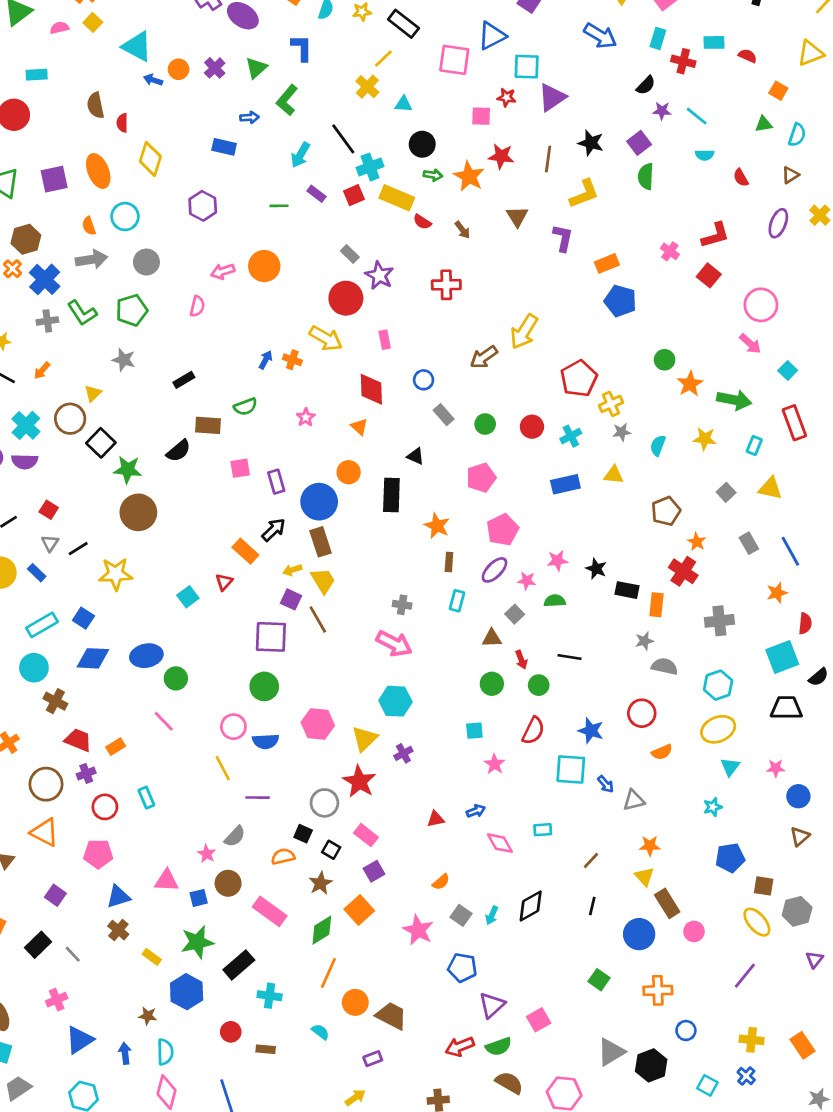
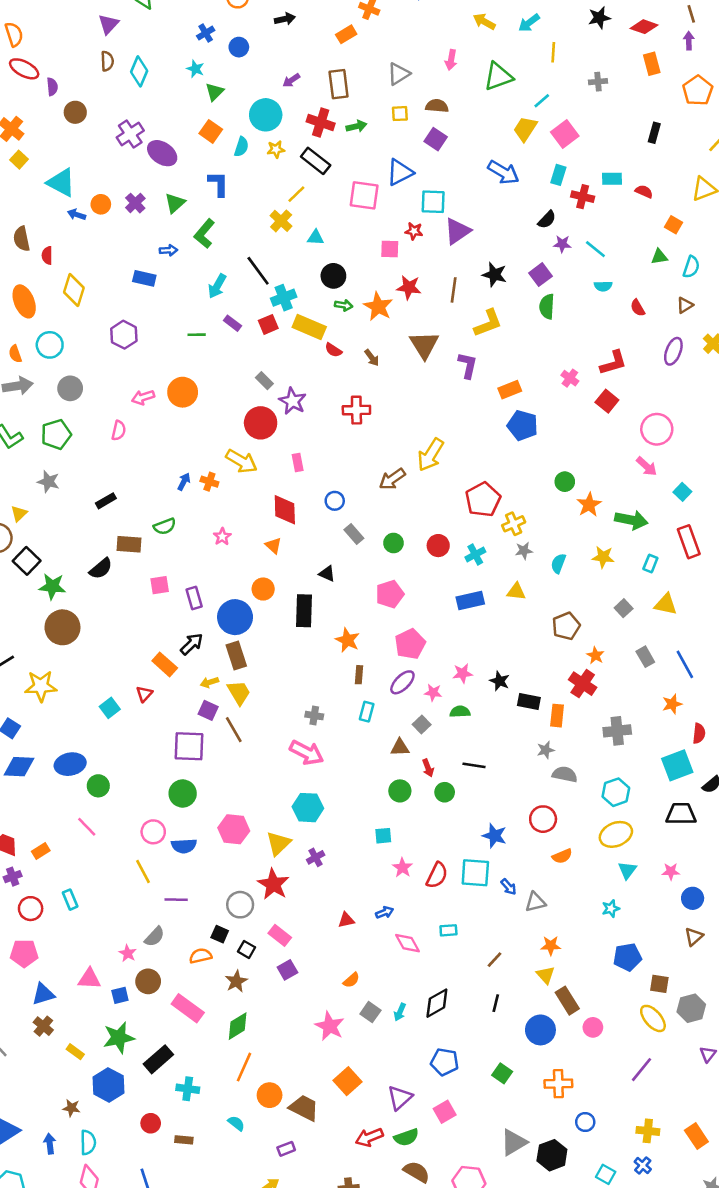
brown triangle: (517, 217) -> (424, 345), size x1.4
red semicircle: (533, 731) -> (437, 875), moved
orange square: (359, 910) -> (347, 1081), moved
blue pentagon: (462, 968) -> (445, 1062), moved

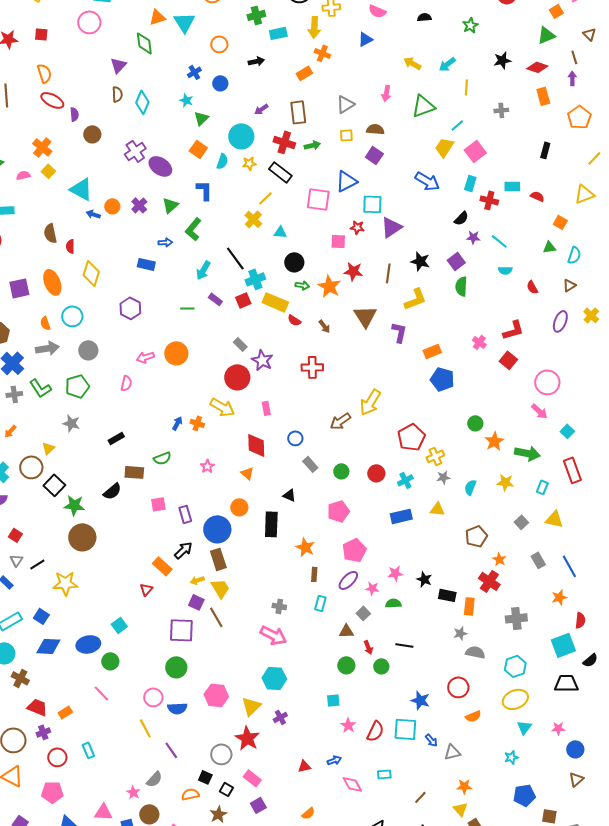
cyan square: (110, 708) -> (119, 625), moved
purple line: (176, 900) -> (171, 750), turned 54

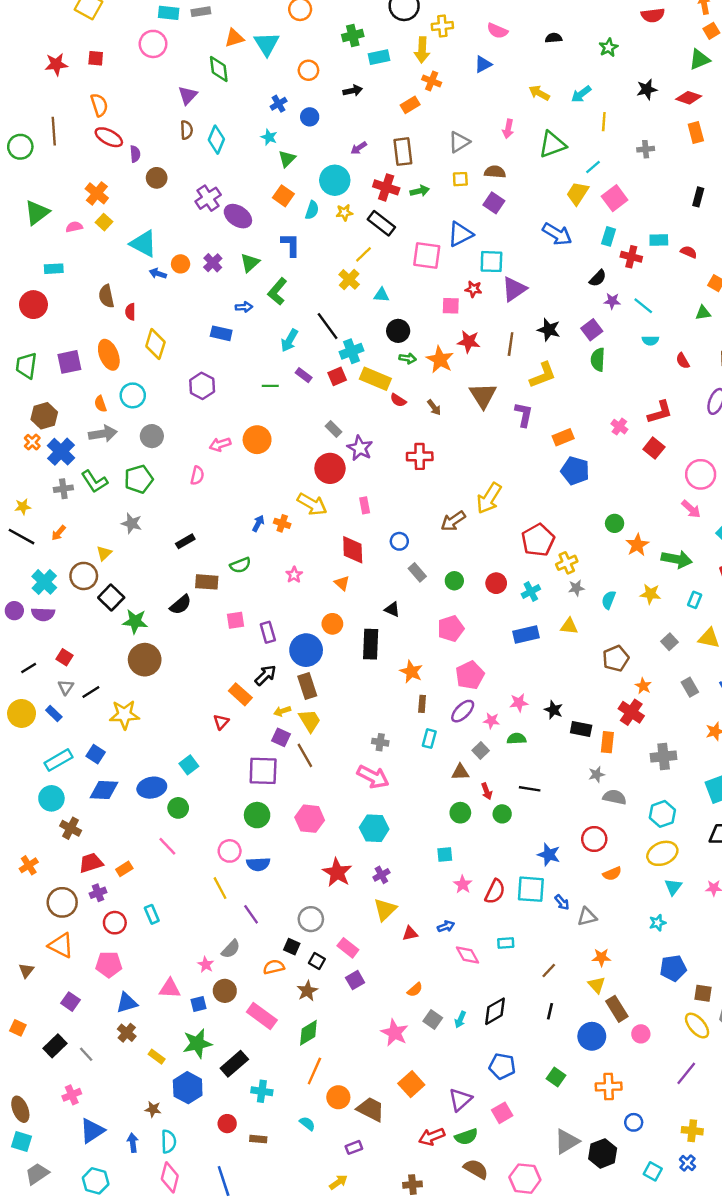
pink hexagon: (216, 695) -> (310, 819), moved
yellow triangle: (251, 706) -> (385, 910), moved
red trapezoid: (37, 707) -> (91, 863), turned -40
red star: (247, 738) -> (337, 872), moved

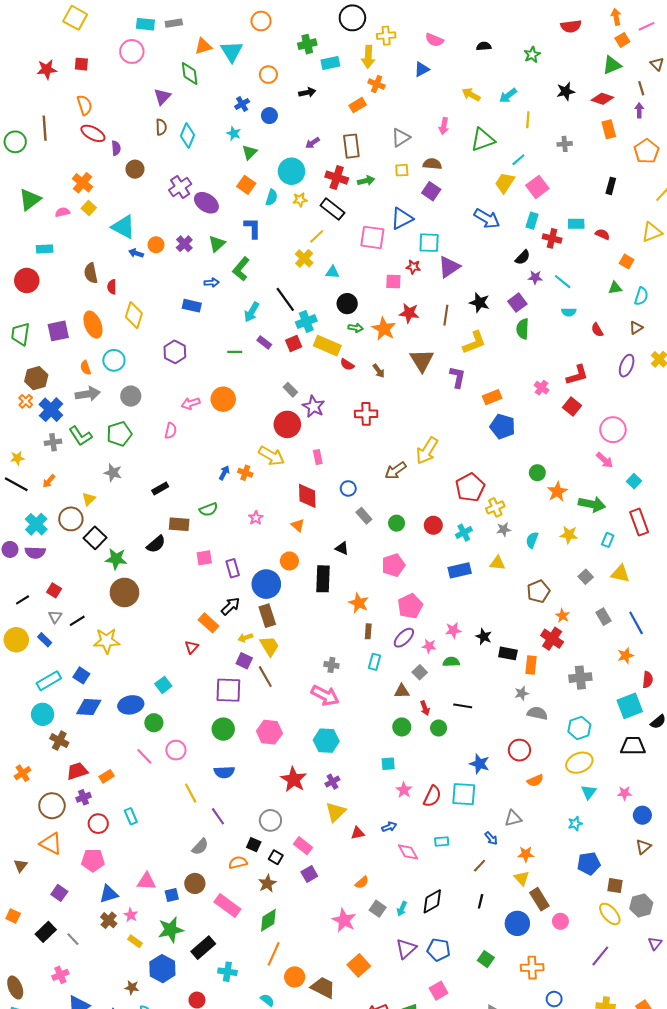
pink circle: (230, 851) -> (176, 750), moved
blue arrow: (562, 902) -> (491, 838), moved
pink star: (206, 965) -> (131, 915), moved
purple triangle: (460, 1100) -> (406, 949), moved

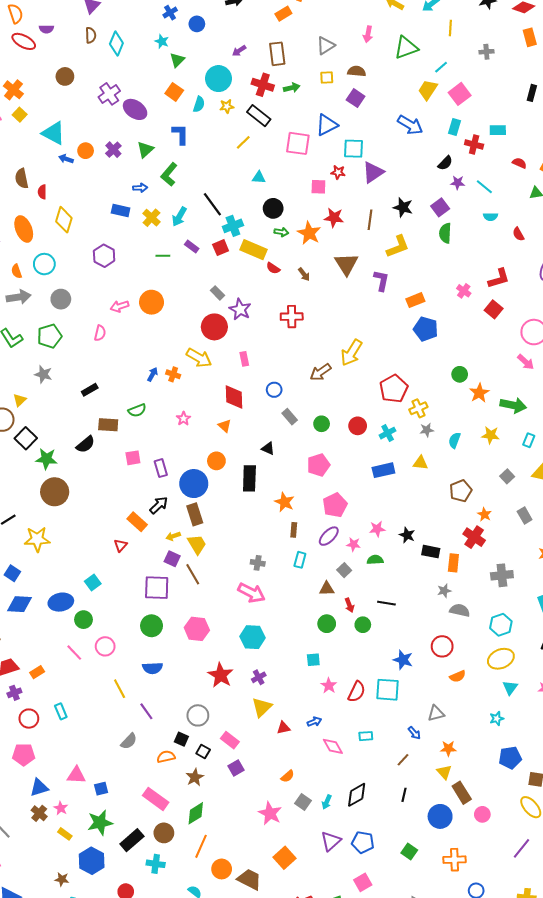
purple semicircle: (116, 148) -> (46, 29), moved, turned 96
red semicircle: (602, 234) -> (519, 163), moved
yellow cross: (304, 258) -> (152, 218), moved
brown circle: (195, 883) -> (164, 833), moved

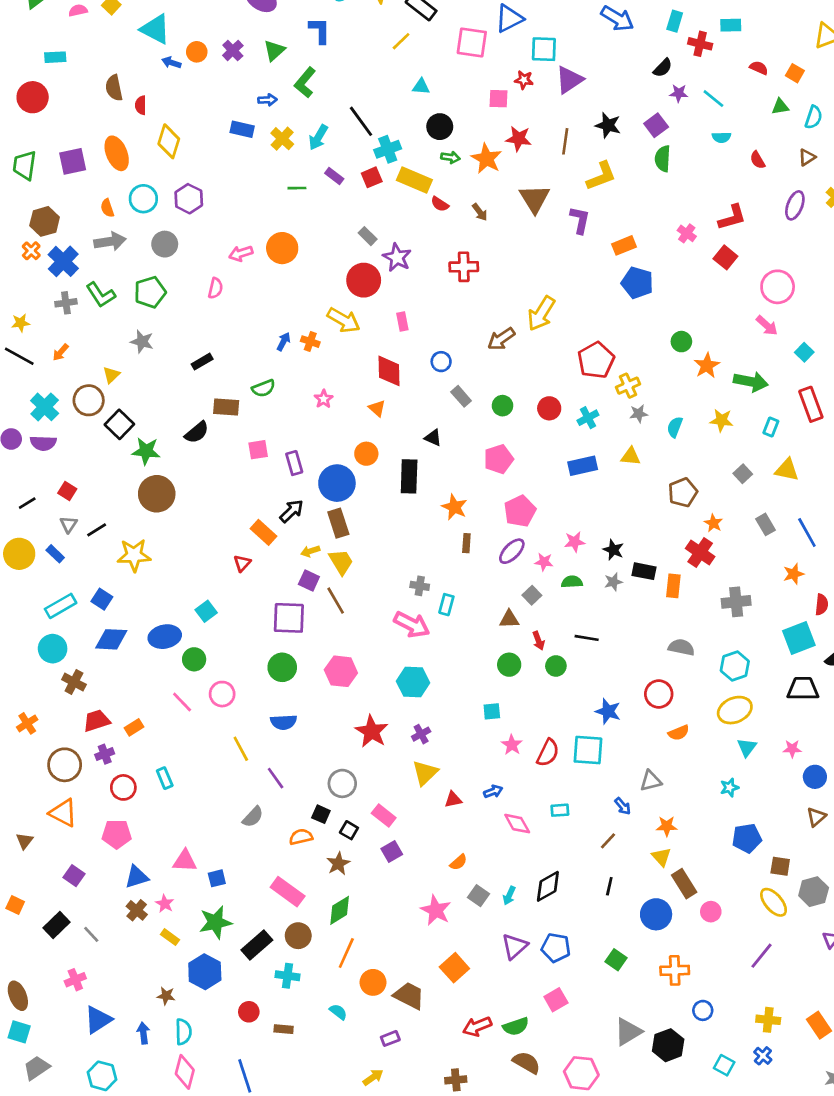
purple hexagon: (104, 256) -> (189, 199), moved
cyan rectangle: (300, 560) -> (446, 605), moved
gray star: (444, 591) -> (613, 582), moved

